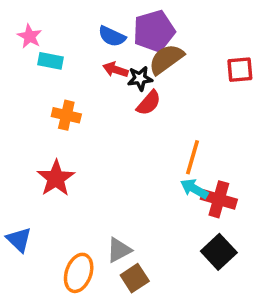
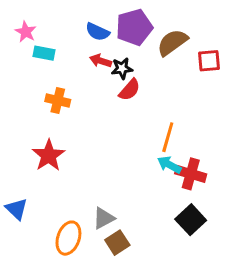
brown semicircle: (166, 59) -> (172, 42), moved

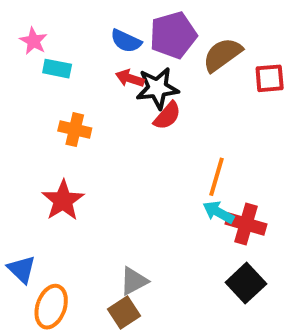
black star: (122, 68) -> (157, 88), size x1.5
orange ellipse: (68, 238) -> (51, 307), moved
brown square: (117, 243) -> (124, 313), moved

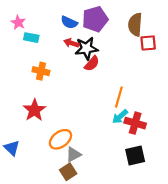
brown semicircle: (222, 55) -> (135, 25), moved, turned -50
cyan arrow: (218, 212) -> (120, 117), turned -70
black square: (246, 283) -> (135, 156), turned 30
orange ellipse: (51, 307) -> (60, 139), moved, turned 35

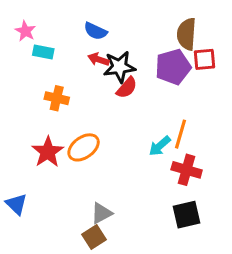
purple pentagon: (95, 19) -> (173, 67), moved
orange line: (119, 97) -> (181, 134), moved
cyan arrow: (120, 117) -> (160, 146), moved
orange ellipse: (60, 139) -> (84, 147), moved

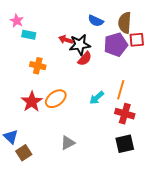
blue semicircle: (95, 31) -> (96, 21), moved
cyan arrow: (160, 146) -> (97, 98), moved
brown square: (94, 237) -> (24, 153), moved

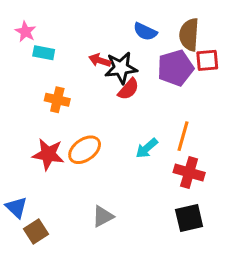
red star: (32, 102) -> (48, 154), turned -30

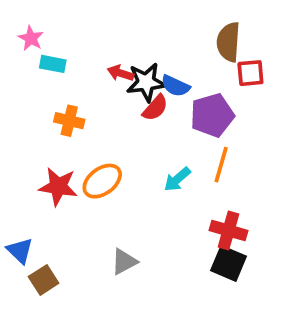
blue semicircle: (145, 32) -> (175, 86), moved
purple pentagon: (175, 68) -> (212, 115), moved
red cross: (189, 172) -> (228, 231), moved
black square: (189, 218) -> (228, 263), turned 36

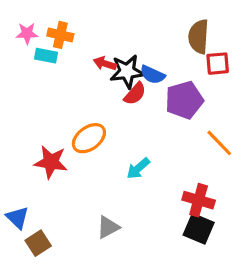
pink star: (31, 38) -> (27, 33), turned -30
orange cross: (69, 121) -> (60, 35), moved
orange line: (221, 165) -> (219, 143), moved, turned -60
cyan arrow: (177, 179) -> (138, 168), moved
orange ellipse: (102, 181) -> (89, 138), moved

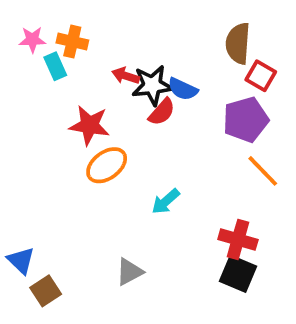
cyan rectangle: (46, 56) -> (55, 66), turned 55
red square: (218, 64) -> (261, 76), turned 35
purple pentagon: (184, 100) -> (246, 120), moved
red star: (51, 162) -> (89, 125), moved

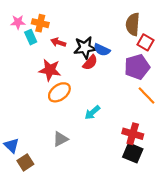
red arrow: (126, 76) -> (58, 42), moved
gray triangle: (129, 272) -> (60, 139), moved

